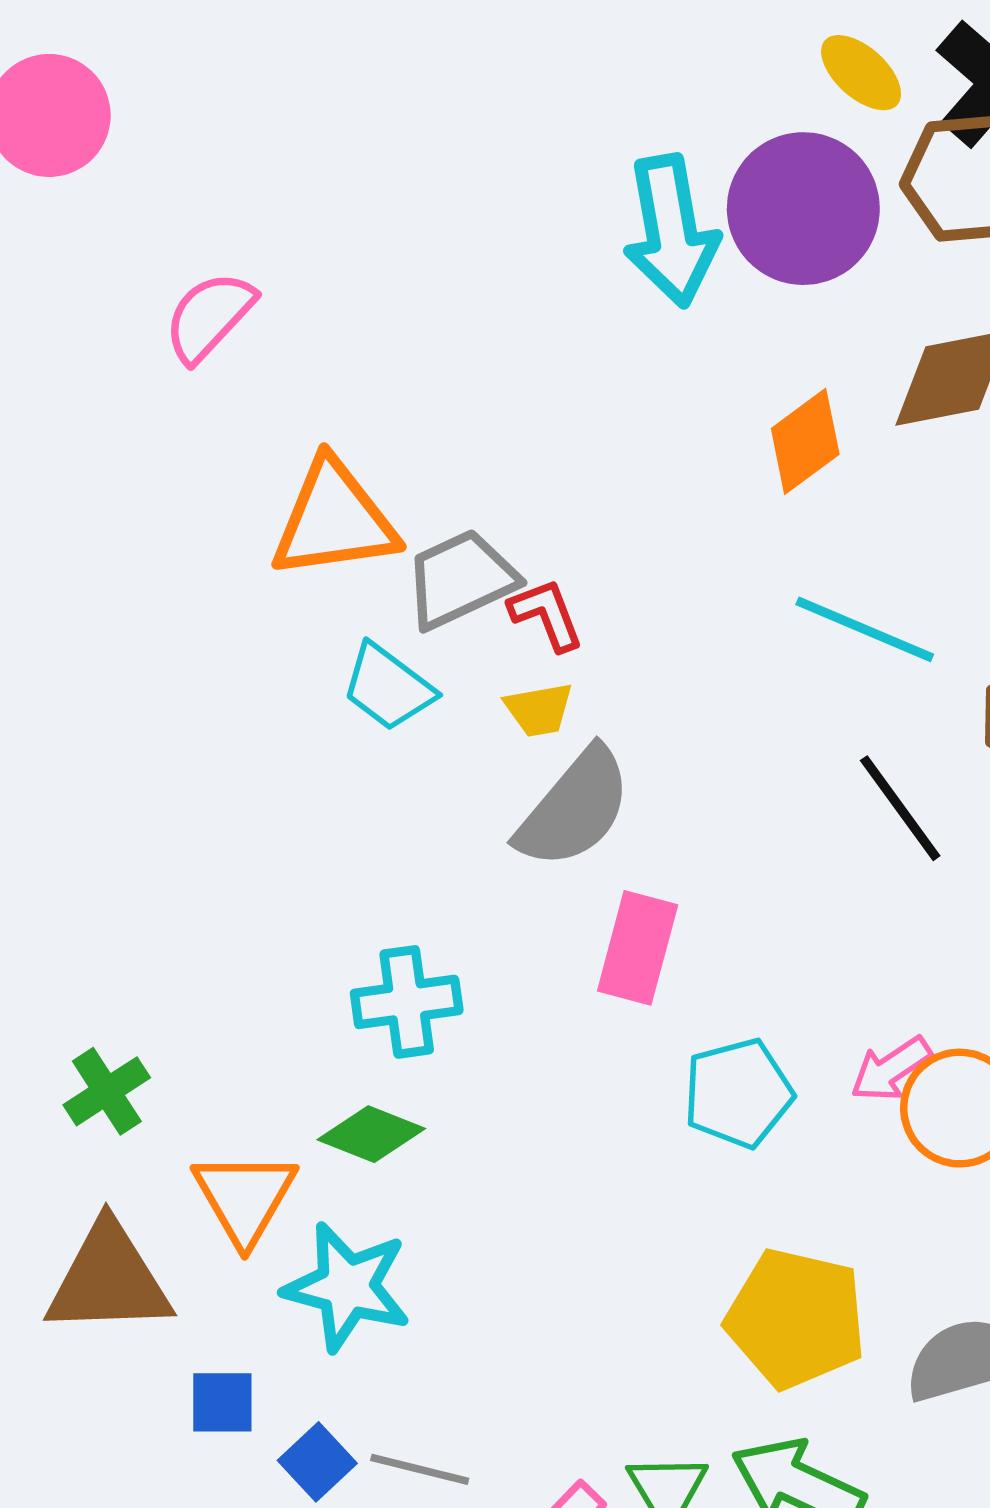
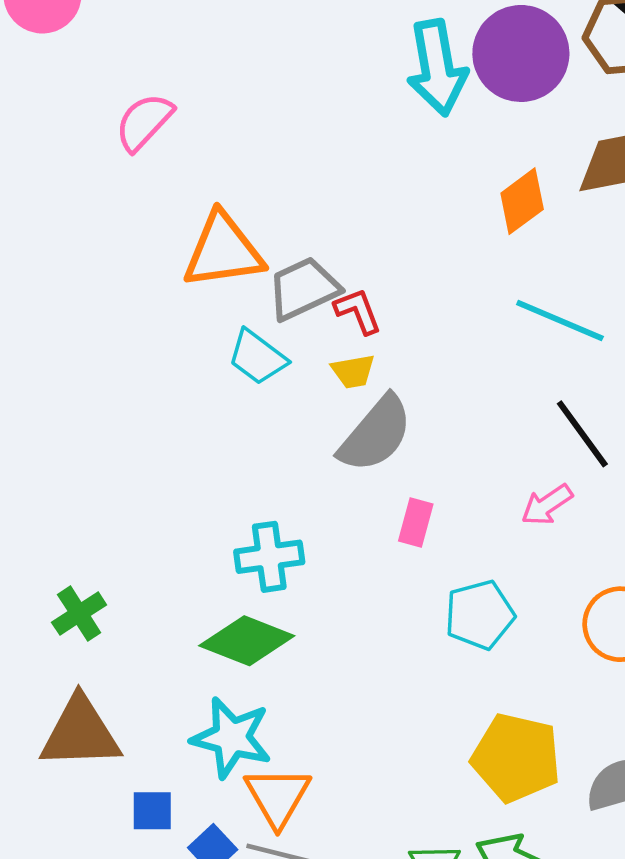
pink rectangle: (638, 948) -> (416, 523), size x0.7
pink arrow: (891, 1069) -> (547, 505), moved
green diamond: (371, 1134) -> (247, 641), size x1.4
orange triangle: (245, 1197) -> (278, 797), moved

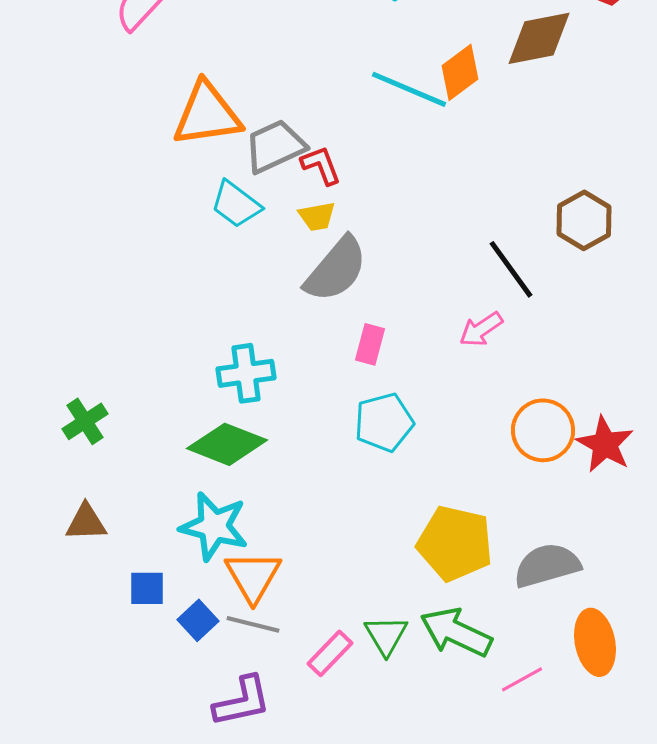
cyan line: (560, 321) -> (409, 89), moved
cyan pentagon: (480, 615) -> (384, 422), moved
brown triangle: (80, 733) -> (86, 522), size x0.6

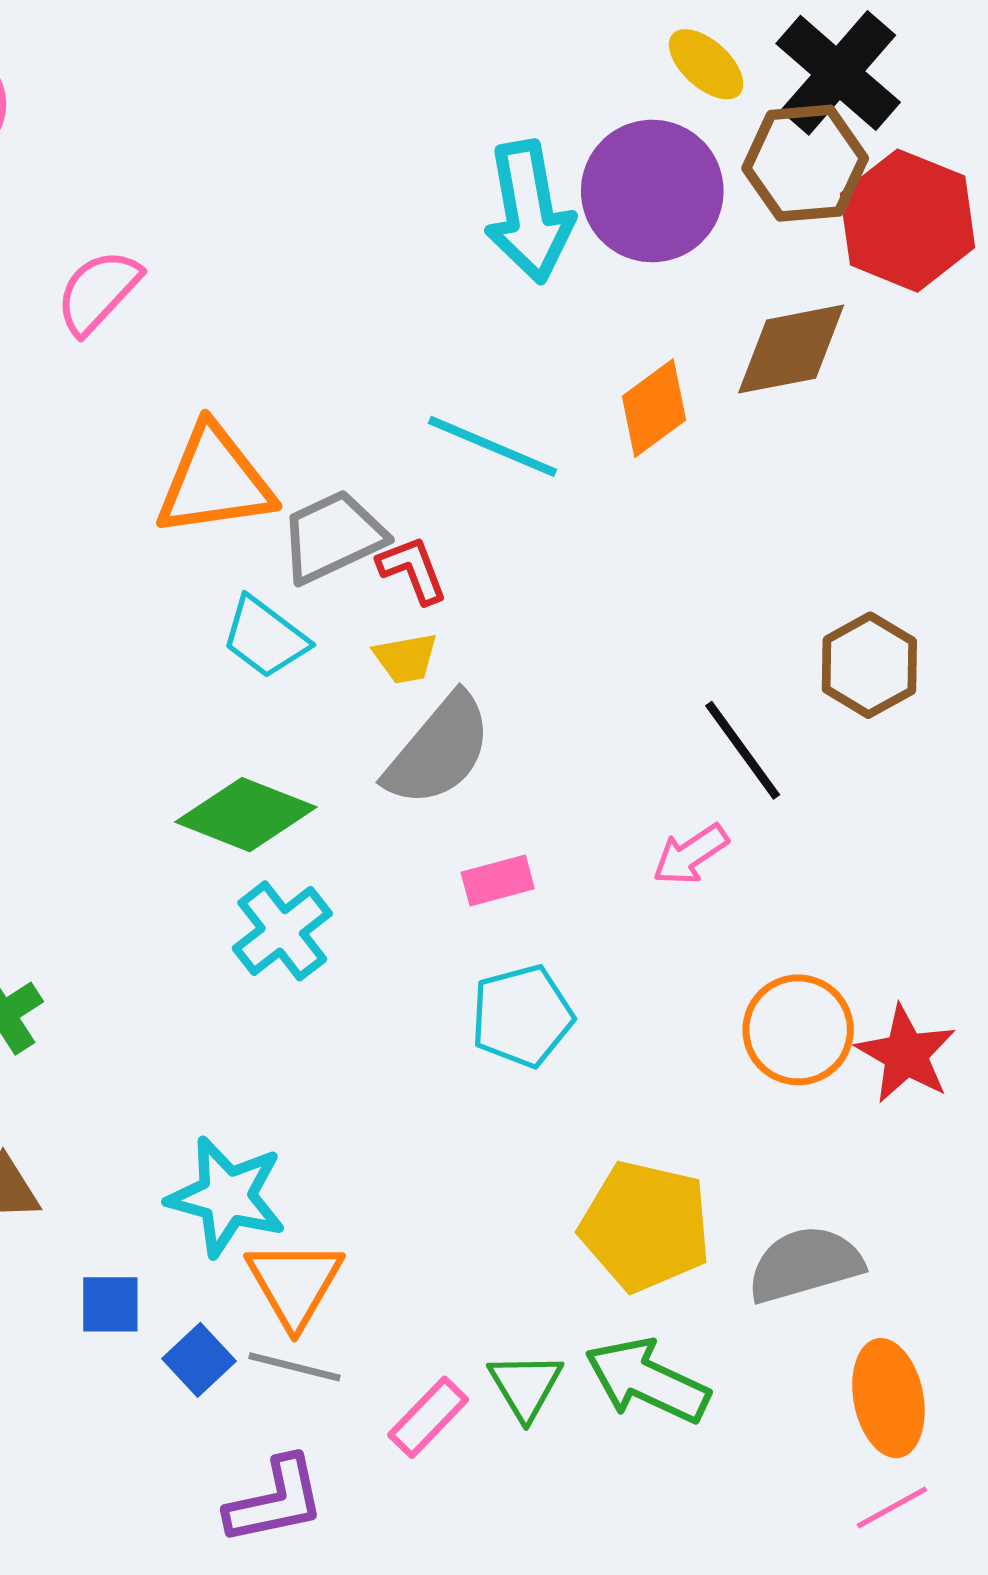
cyan line: (409, 89) -> (492, 446), moved
pink rectangle: (370, 344) -> (498, 881), turned 60
cyan cross: (246, 373) -> (282, 931), turned -30
green diamond: (227, 444) -> (246, 815), moved
pink line: (522, 679) -> (892, 1508), moved

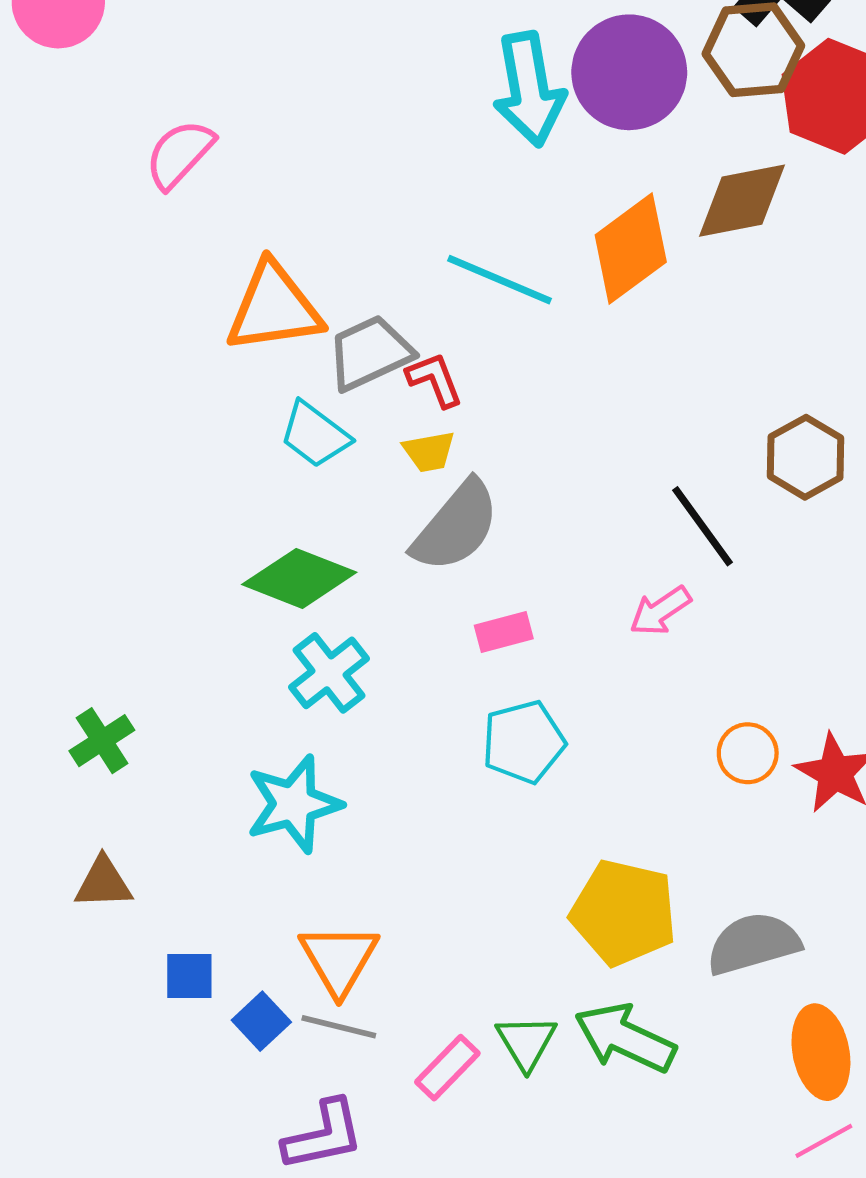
orange diamond: (654, 408) -> (631, 249), size x1.4
orange circle: (798, 1030) -> (748, 753), size x0.7
cyan star: (227, 1197) -> (294, 804), moved, turned -30

